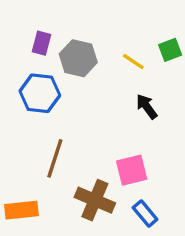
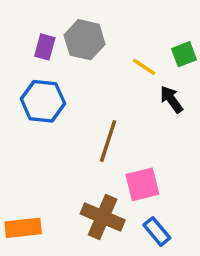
gray hexagon: (78, 58) -> (85, 40), moved
black arrow: (147, 107) -> (171, 99), moved
brown line: (55, 158) -> (108, 141), moved

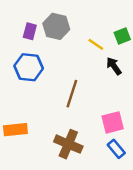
pink square: (142, 184) -> (113, 122), moved
orange rectangle: (23, 228) -> (15, 130), moved
blue rectangle: (157, 231) -> (116, 149), moved

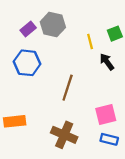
purple rectangle: (30, 31) -> (28, 29), turned 35
yellow line: (96, 44) -> (90, 41), turned 42
blue rectangle: (116, 149) -> (109, 139), turned -36

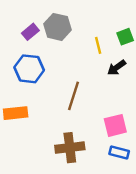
black arrow: (107, 62) -> (117, 68), turned -90
orange rectangle: (15, 121) -> (16, 113), moved
brown cross: (64, 135) -> (70, 148), turned -30

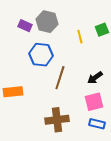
purple rectangle: (30, 32) -> (25, 26), turned 64
black arrow: (117, 68) -> (95, 78), moved
blue hexagon: (29, 69) -> (41, 55), moved

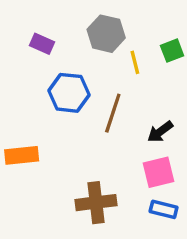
gray hexagon: (47, 22) -> (106, 34), moved
brown line: (60, 78) -> (113, 113), moved

